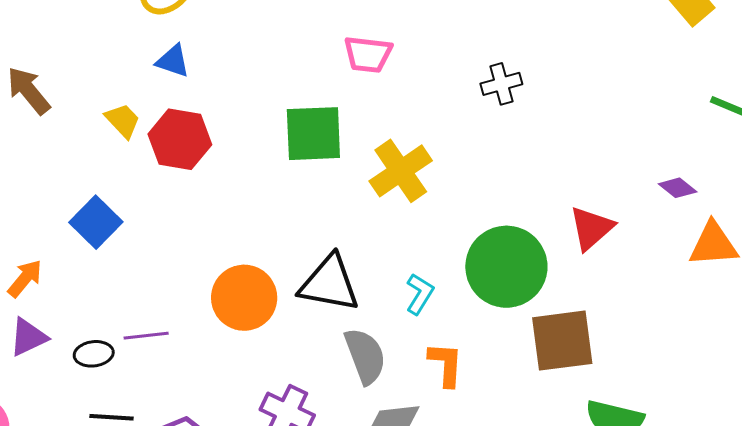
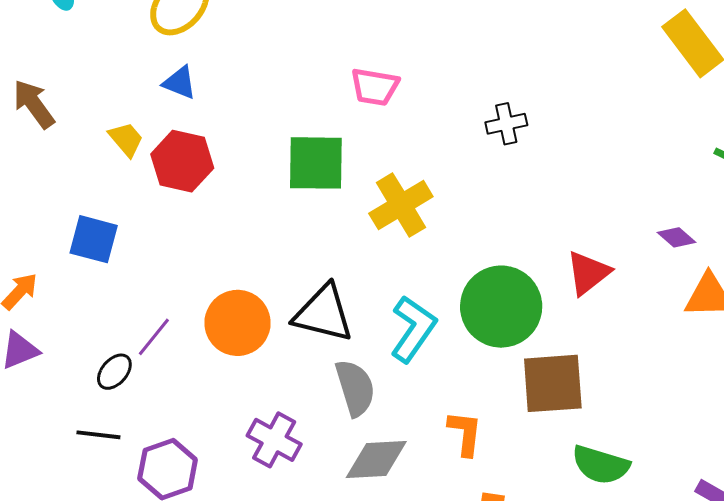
blue square: (96, 222) -> (94, 239), turned -33
cyan L-shape: (420, 294) -> (413, 329), size x1.6
purple line: (146, 336) -> (154, 337), moved, turned -48
black ellipse: (94, 354) -> (114, 372), moved, turned -45
orange L-shape: (446, 364) -> (465, 433), moved

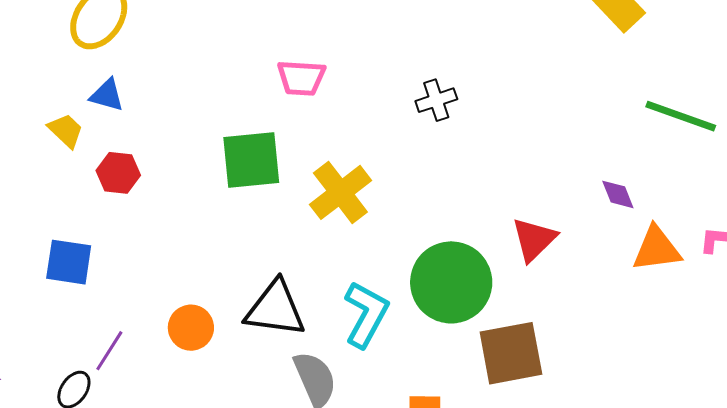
yellow trapezoid: (126, 139) -> (66, 131), moved
red hexagon: (182, 161) -> (118, 173), size x0.7
purple diamond: (676, 237) -> (618, 194), turned 33
blue square: (94, 239) -> (69, 262), moved
orange circle: (237, 323) -> (191, 328), size x0.7

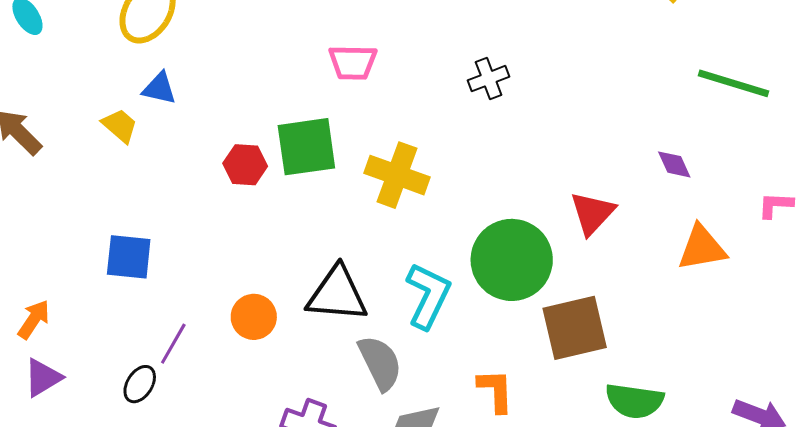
red hexagon: (118, 173) -> (245, 165), moved
yellow cross: (340, 192) -> (397, 175), turned -30
orange triangle: (657, 249) -> (702, 248), moved

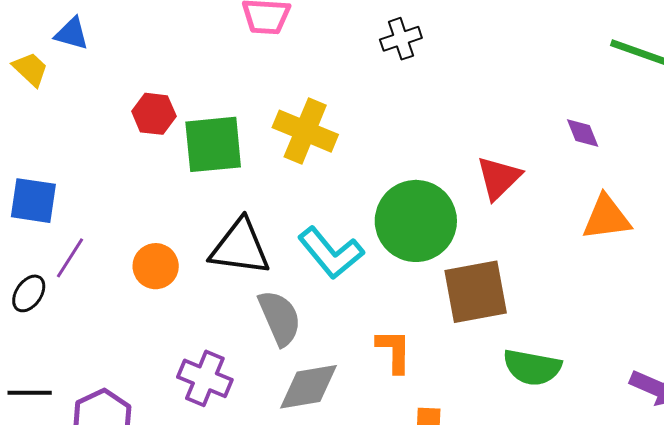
green square: (306, 147) -> (213, 144), moved
cyan L-shape: (428, 296) -> (331, 253), turned 112
purple line: (173, 344) -> (70, 258), moved
black ellipse: (140, 384) -> (29, 293), moved

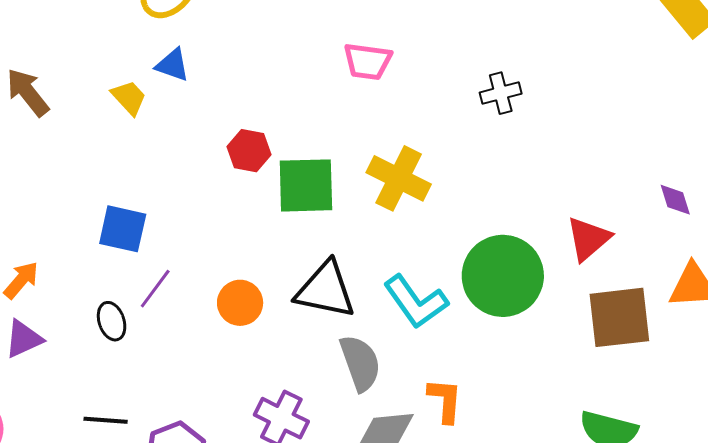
brown square: (476, 292) -> (619, 317), moved
black ellipse: (29, 293) -> (112, 321), turned -57
orange L-shape: (394, 351) -> (445, 400), moved

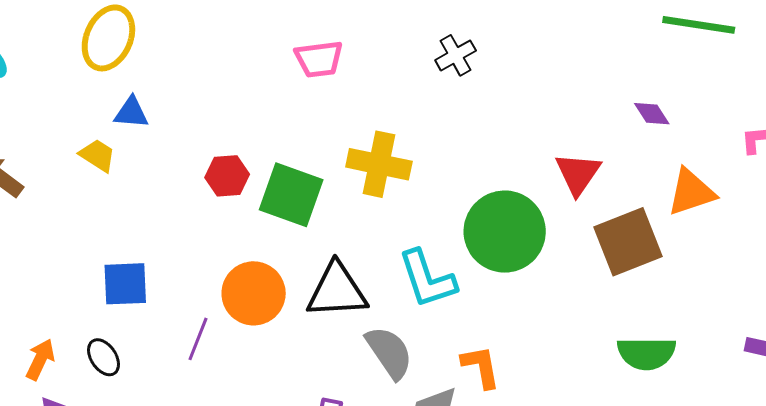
green square: (306, 185) -> (291, 195), turned 36
purple line: (155, 289) -> (198, 339), moved
cyan L-shape: (416, 302) -> (427, 279), turned 32
orange circle: (240, 303) -> (254, 293), moved, size x1.4
black ellipse: (112, 321) -> (104, 357), moved

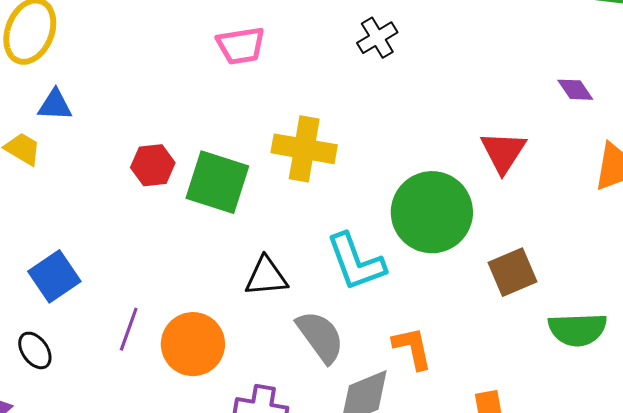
brown square: (628, 242) -> (513, 272), moved, size x0.7
blue square: (125, 284) -> (54, 276), turned -30
black triangle: (337, 291) -> (266, 277), size x0.7
orange circle: (254, 293) -> (193, 344), moved

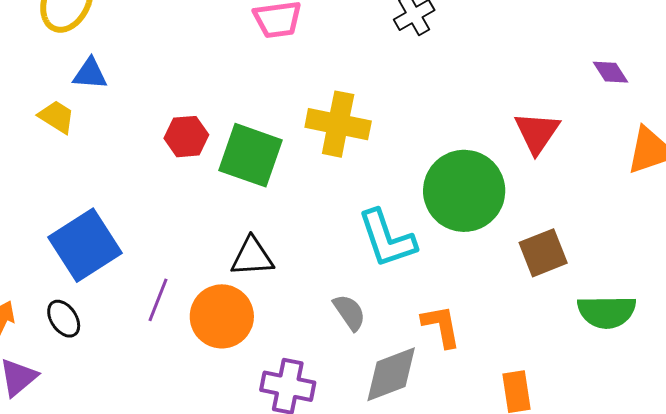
blue square: (54, 276) -> (85, 245), size x1.4
black triangle: (266, 277) -> (252, 257), moved
gray semicircle: (320, 337) -> (349, 312), size x0.7

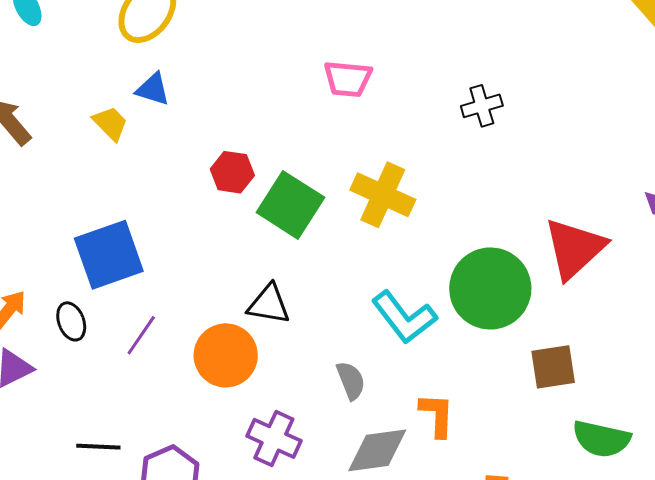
red triangle: (537, 133) -> (575, 248), size x1.4
cyan L-shape: (387, 239) -> (404, 317), turned -32
purple line: (158, 300) -> (141, 335), moved

